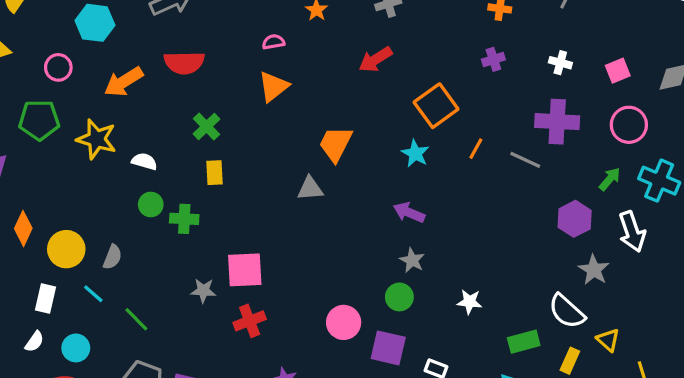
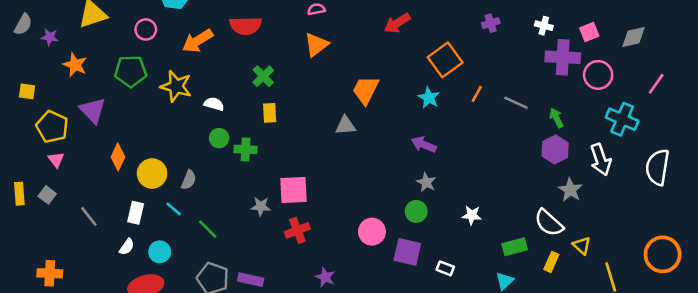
purple cross: (557, 122) -> (563, 57), moved
green arrow: (610, 179) -> (556, 118), moved, turned -66

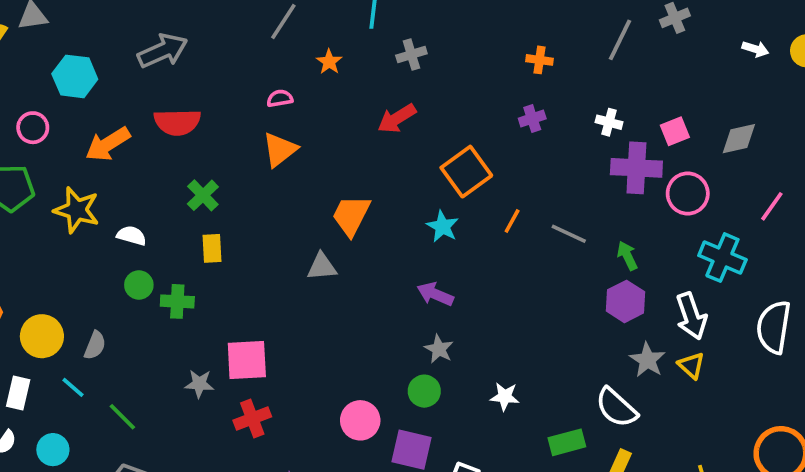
yellow triangle: (582, 246) -> (691, 365), moved

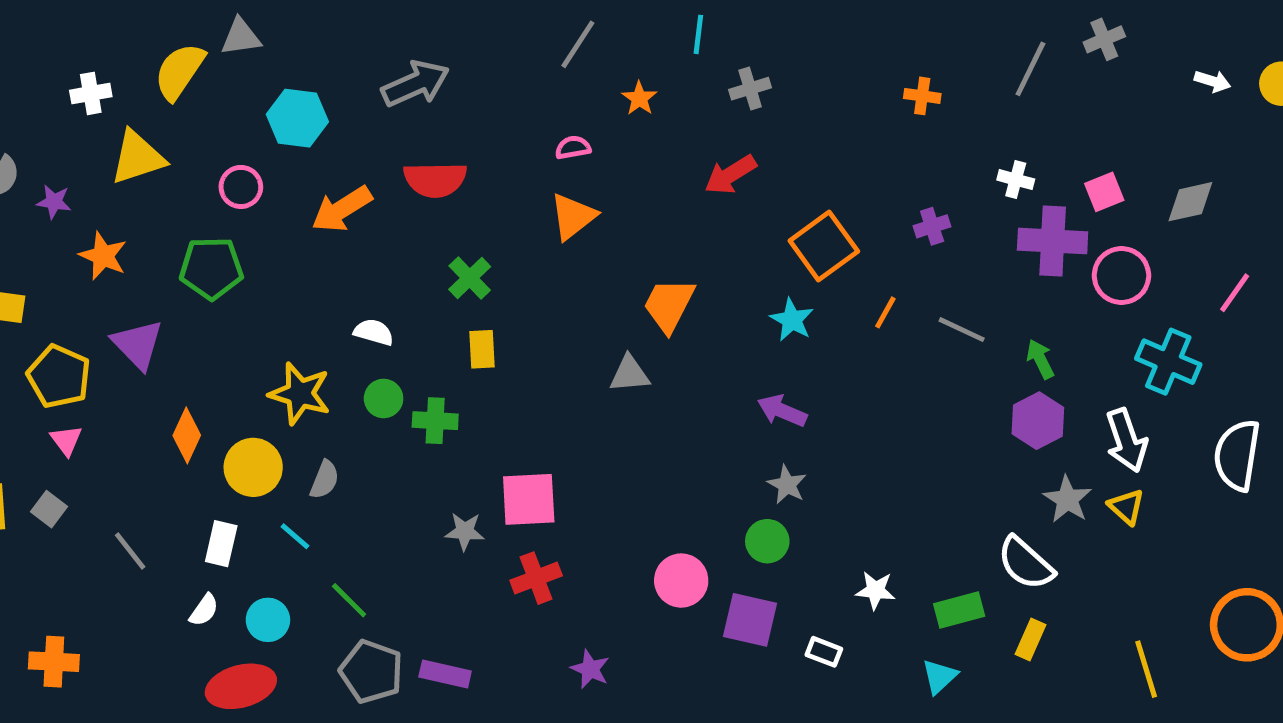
purple cross: (532, 118) -> (932, 226), moved
yellow star: (77, 210) -> (300, 394), moved
white star: (505, 397) -> (876, 590), moved
green line: (122, 417) -> (349, 600), moved

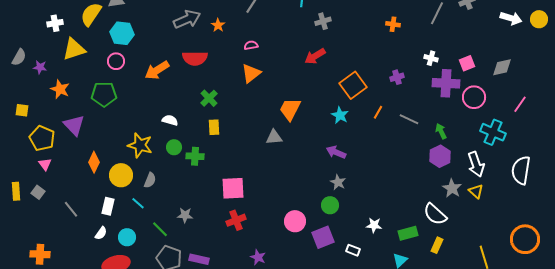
white arrow: (1212, 81) -> (511, 18), size x1.5
orange star: (639, 98) -> (218, 25), moved
cyan hexagon: (297, 118) -> (122, 33), moved
gray star: (465, 531) -> (185, 215), moved
purple square: (750, 620) -> (323, 237), turned -35

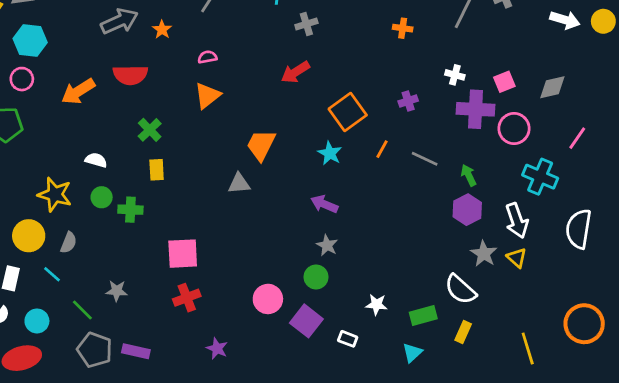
purple square: (323, 237) -> (306, 321), turned -30

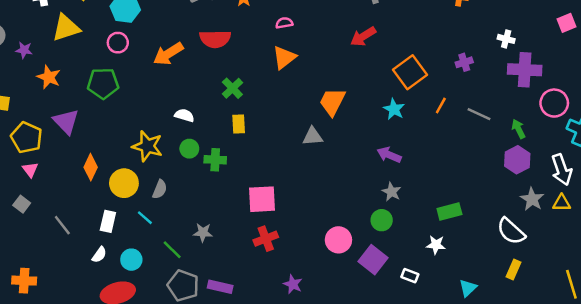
pink square: (504, 82) -> (567, 23), moved
pink circle: (514, 129) -> (554, 103), moved
yellow triangle: (517, 258) -> (562, 203), turned -42
green rectangle: (423, 315) -> (449, 212), moved

